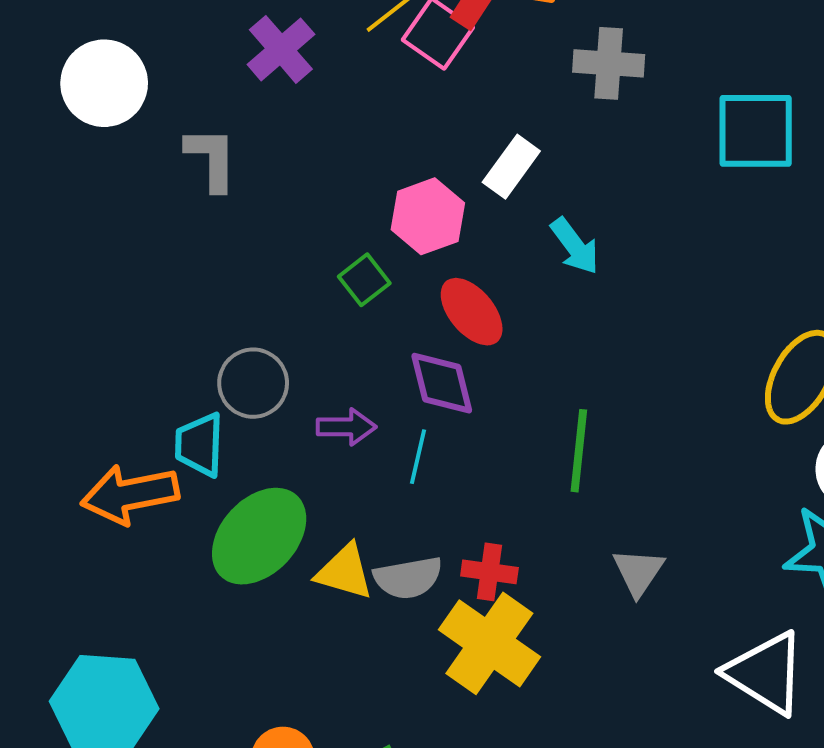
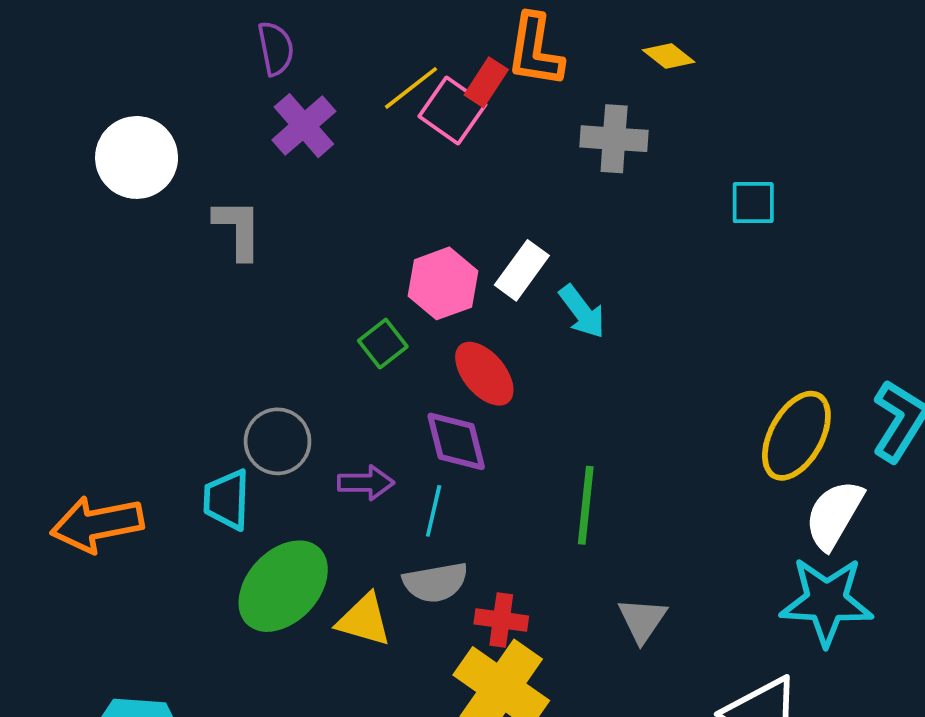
cyan square: (756, 131) -> (753, 203), size x0.6
white rectangle: (511, 167) -> (522, 270), moved
orange arrow: (130, 494) -> (97, 524), moved
gray semicircle: (408, 578) -> (435, 582), moved

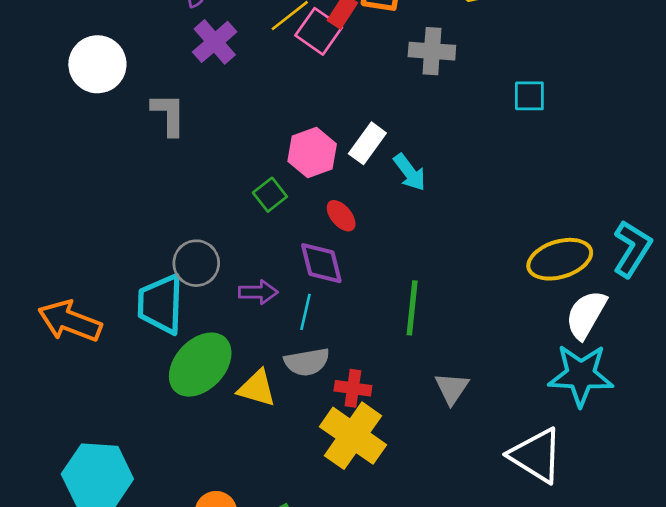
red ellipse: (484, 374) -> (341, 216), size x0.7
yellow ellipse: (796, 436) -> (560, 259), turned 44
cyan trapezoid: (227, 500) -> (161, 304), size x1.4
orange arrow: (97, 524) -> (70, 321), turned 32

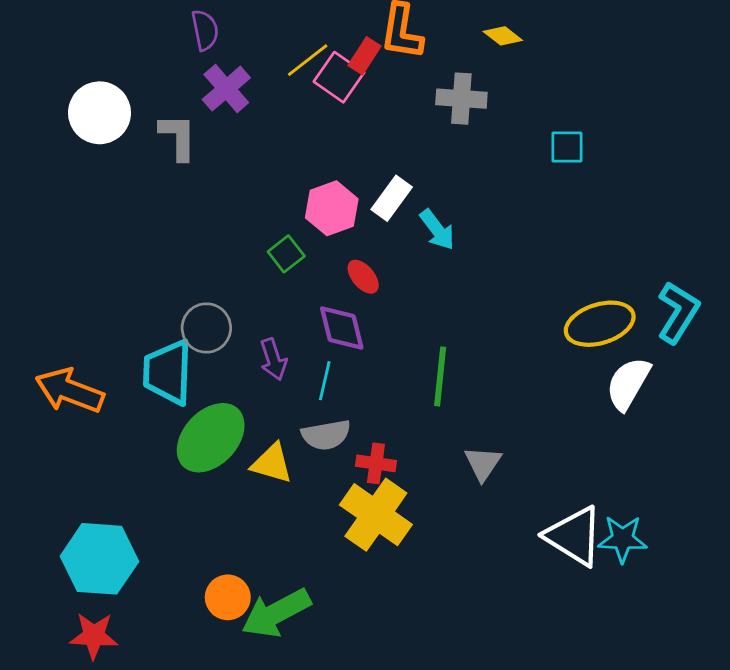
gray L-shape: (169, 114) -> (178, 137), moved
purple arrow: (258, 292) -> (273, 359), turned 72
cyan star: (581, 375) -> (623, 539), moved, size x0.7

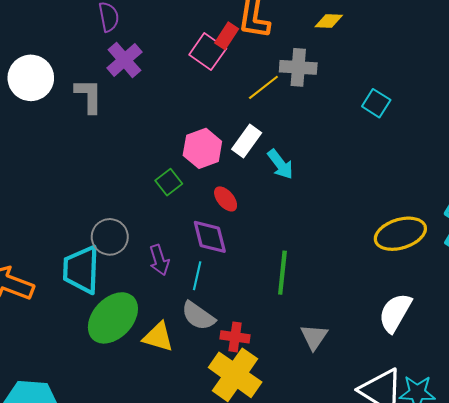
yellow diamond: (503, 36) -> (329, 21), turned -36
yellow line: (308, 60) -> (263, 87), moved
cyan square: (567, 147) -> (376, 103), turned 32
white semicircle: (628, 384) -> (395, 313), moved
gray semicircle: (326, 435) -> (198, 316), turned 45

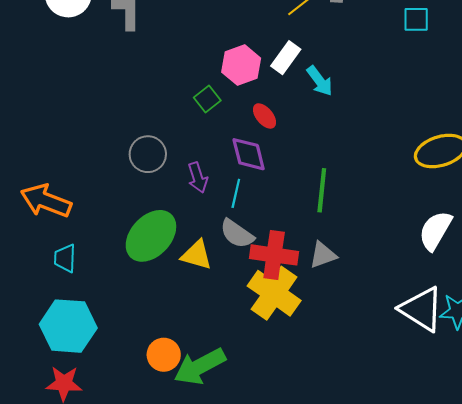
cyan square: (376, 103) -> (416, 19), turned -32
cyan trapezoid: (81, 270) -> (65, 258), moved, size x0.6
red cross: (235, 337) -> (274, 255), size x1.6
gray triangle: (314, 337) -> (323, 255), moved, turned 36

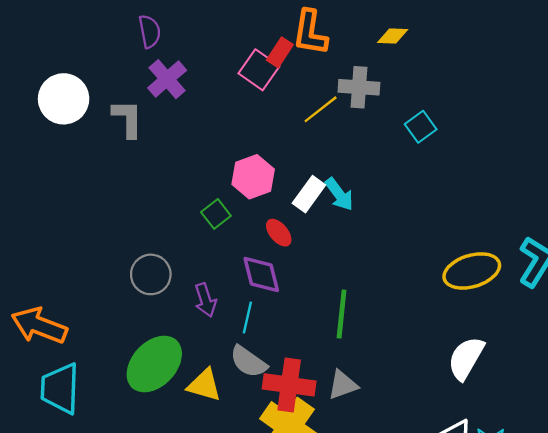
cyan square: (416, 19) -> (421, 127), moved, turned -36
white rectangle: (286, 58) -> (309, 194), moved
cyan trapezoid: (65, 258) -> (60, 388), size x1.6

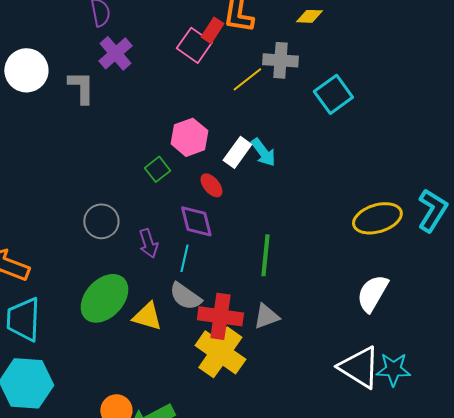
cyan square: (421, 127) -> (333, 94), size x1.4

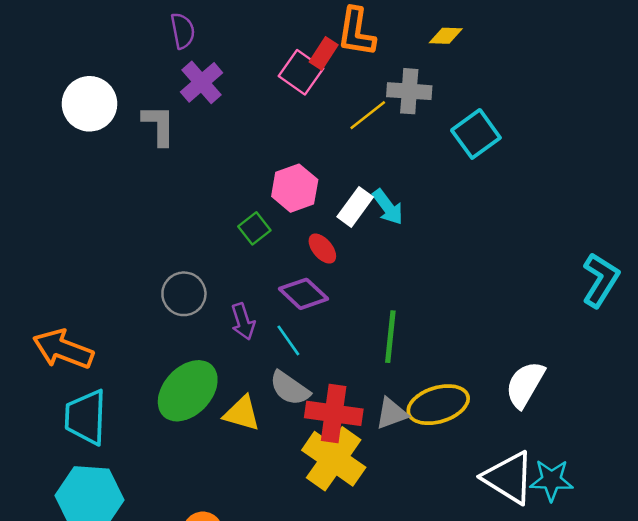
yellow ellipse: (377, 218) -> (438, 405), moved
purple diamond: (196, 221) -> (303, 294), turned -33
cyan line: (184, 258) -> (288, 340), turned -48

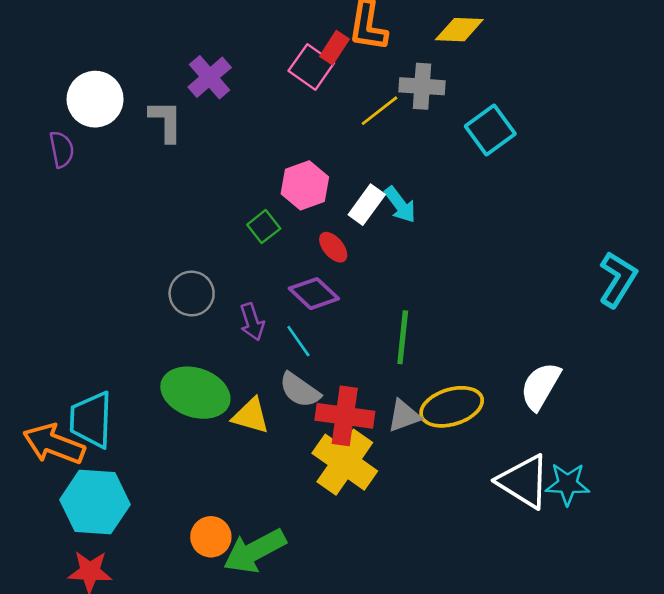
purple semicircle: (183, 31) -> (62, 149), moved
yellow diamond: (446, 36) -> (459, 30), size x1.4
orange arrow: (63, 349) -> (54, 444), moved
green ellipse: (188, 391) -> (195, 393), turned 66

